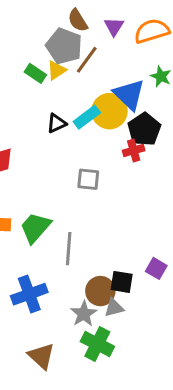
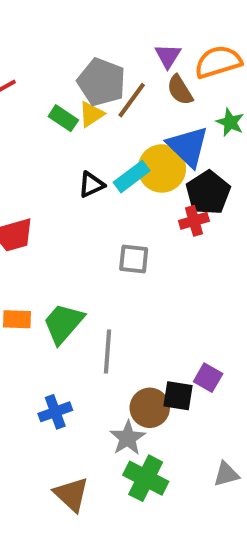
brown semicircle: (78, 20) -> (180, 90), moved
purple square: (156, 268) -> (208, 378), moved
blue cross: (29, 294) -> (55, 412), size x0.7
gray triangle: (114, 308) -> (226, 474), moved

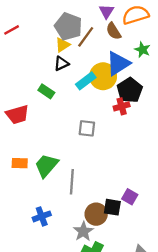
green rectangle: (63, 118) -> (46, 91), moved
blue triangle: (188, 146) -> (118, 64), turned 44
black triangle: (91, 185) -> (61, 64), moved

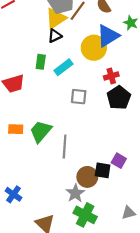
yellow triangle: (63, 45) -> (56, 18), size x1.5
cyan rectangle: (86, 81) -> (63, 67), moved
black pentagon: (130, 90) -> (119, 98), moved
green rectangle: (46, 91) -> (41, 62), turned 64
blue cross: (42, 216) -> (13, 194), moved, turned -35

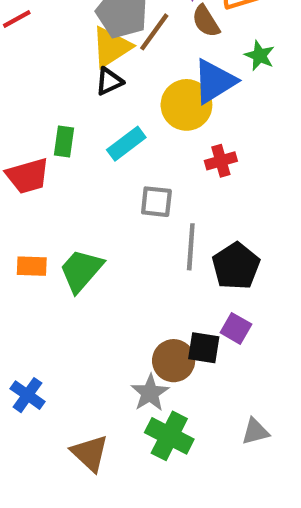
green rectangle: (41, 62) -> (64, 141), moved
black pentagon: (119, 98) -> (236, 266), moved
gray line: (65, 147) -> (191, 247), moved

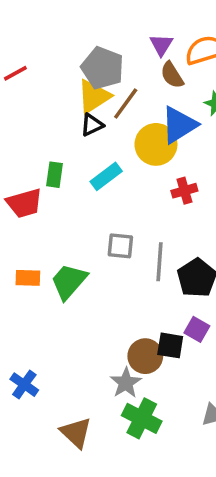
brown line: (154, 32) -> (126, 103), moved
gray square: (156, 202) -> (120, 246), moved

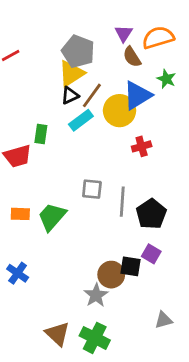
brown line: (126, 103) -> (92, 95), moved
cyan rectangle: (106, 176) -> (81, 120), moved
blue cross: (24, 385) -> (18, 273), moved
green cross: (142, 418) -> (95, 338), moved

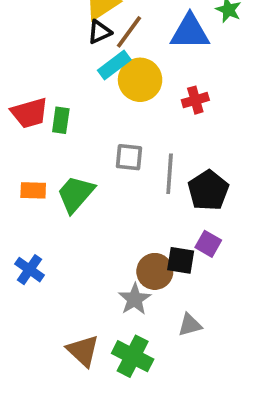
blue triangle: (137, 95) -> (190, 32), turned 32
yellow circle: (119, 111) -> (140, 80), moved
green rectangle: (41, 134) -> (61, 120), moved
gray triangle: (164, 320) -> (190, 325), moved

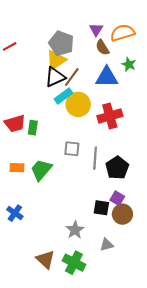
black triangle: (100, 32) -> (55, 77), size x1.5
red cross: (195, 100) -> (110, 116), size x1.6
brown circle: (155, 271) -> (122, 214), moved

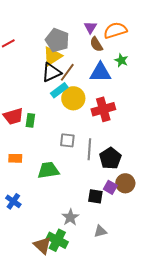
green trapezoid: (41, 170) -> (48, 170), moved, turned 40
brown circle: (122, 214) -> (125, 183), moved
green cross: (74, 263) -> (57, 240), moved

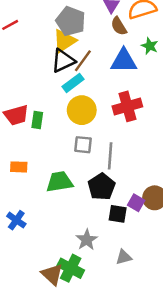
yellow circle: (73, 98) -> (82, 110), moved
black pentagon: (110, 158) -> (101, 187), moved

